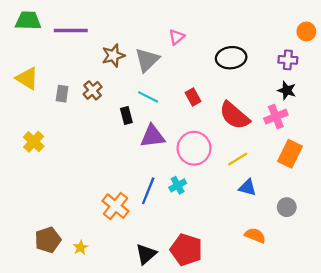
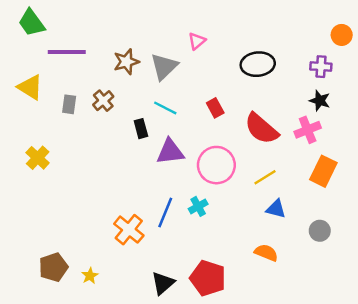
green trapezoid: (28, 21) -> (31, 23), turned -128
purple line: (71, 30) -> (67, 52), moved
orange semicircle: (255, 235) -> (266, 253), moved

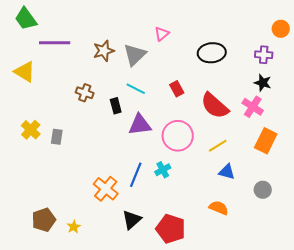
brown cross: (103, 101) -> (85, 93), moved, turned -30
gray rectangle: (69, 104) -> (57, 137), moved
pink cross: (308, 130) -> (253, 107), turned -35
black triangle: (163, 283) -> (132, 220), moved

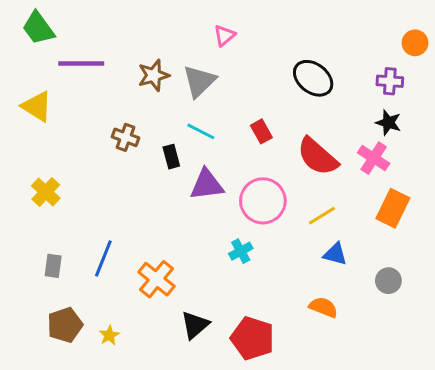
pink triangle: (162, 34) -> (224, 35), moved
black ellipse: (212, 53) -> (313, 78), turned 44
gray rectangle: (57, 137) -> (53, 266), moved
blue line: (136, 175) -> (103, 258), moved

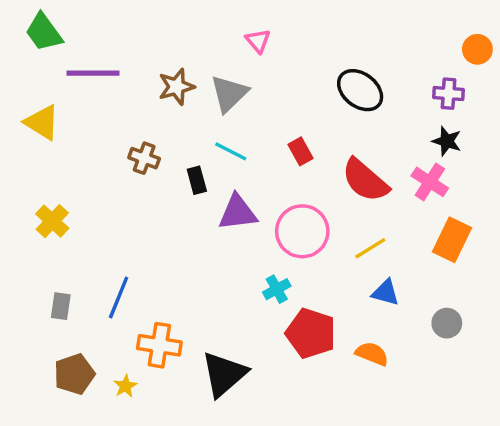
pink triangle: (224, 35) -> (258, 41), turned -30
orange cross: (157, 279) -> (159, 345), moved, turned -30
black triangle: (195, 325) -> (224, 374), size x1.4
red pentagon: (253, 338) -> (311, 333), moved

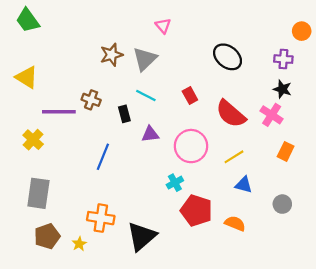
purple line: (93, 73) -> (59, 112), moved
purple triangle: (238, 213) -> (150, 134), size x0.7
orange rectangle: (452, 240) -> (286, 151), size x0.7
blue line: (119, 298) -> (103, 157), moved
gray rectangle: (61, 306) -> (38, 193), size x1.8

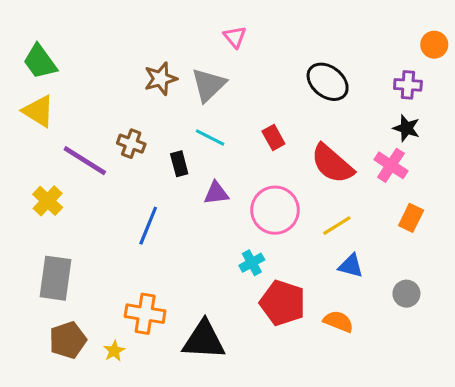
green trapezoid: (28, 20) -> (40, 62), moved
purple line: (59, 112) -> (85, 161), turned 32
black triangle: (142, 236) -> (204, 340), turned 44

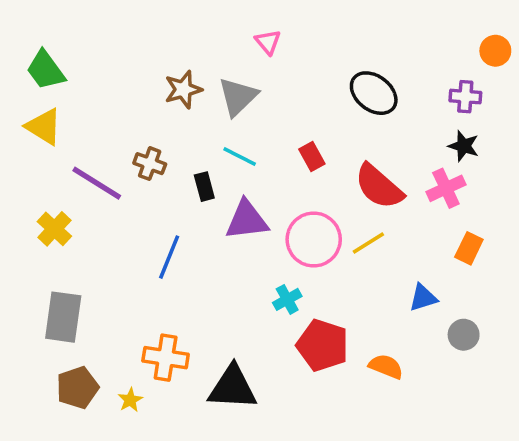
pink cross: (391, 165) -> (446, 188), turned 32
purple triangle: (216, 193) -> (247, 220), size x1.5
yellow line: (337, 226) -> (368, 243), moved
blue triangle: (351, 266) -> (423, 298), moved, turned -32

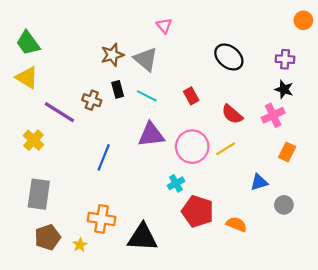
orange circle: (495, 51) -> (303, 20), moved
gray triangle: (238, 97) -> (146, 59), turned -36
black rectangle: (204, 187) -> (118, 89), moved
red semicircle: (379, 187) -> (232, 114), size x0.7

